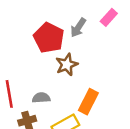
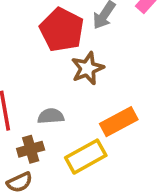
orange rectangle: (88, 102) -> (119, 122), turned 35

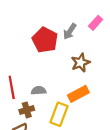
brown star: (88, 68) -> (81, 63), moved
yellow rectangle: (86, 157) -> (59, 114), turned -40

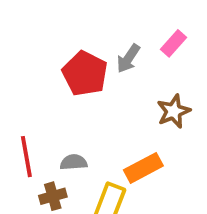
brown star: (81, 63) -> (174, 111), moved

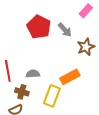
gray arrow: (128, 58) -> (65, 30), moved, turned -77
brown cross: (53, 196) -> (22, 92), turned 32

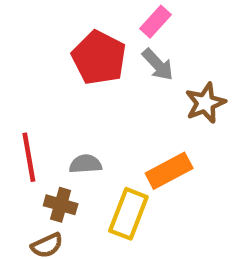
pink rectangle: (86, 11) -> (156, 22), moved

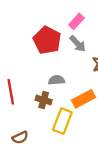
gray semicircle: (85, 164) -> (57, 80), moved
brown cross: (61, 205) -> (44, 100), moved

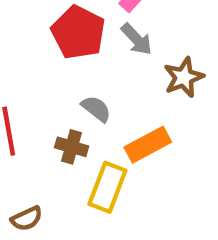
gray semicircle: (57, 80) -> (96, 109), turned 42

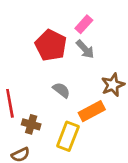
brown star: (184, 77) -> (113, 85), moved
brown cross: (72, 147) -> (31, 124), moved

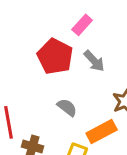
pink rectangle: (84, 24) -> (82, 25), moved

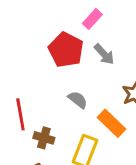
orange rectangle: (102, 131) -> (111, 123), turned 72

